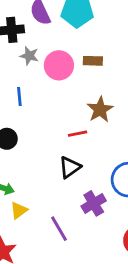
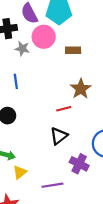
pink circle: (59, 65) -> (44, 37), moved
purple cross: (94, 203) -> (79, 164), turned -30
purple line: (59, 229) -> (52, 185), turned -66

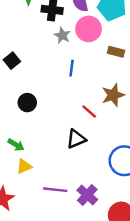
blue line: (16, 81) -> (72, 68), moved
red line: (64, 109) -> (89, 111), turned 40
purple cross: (79, 164) -> (87, 195), moved

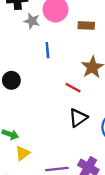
black circle: (27, 103) -> (11, 80), moved
black triangle: (76, 139) -> (78, 118), moved

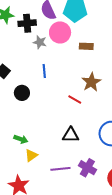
blue line: (47, 50) -> (44, 71), moved
black triangle: (78, 118) -> (71, 135), moved, turned 36

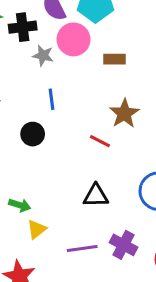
black circle: (22, 93) -> (33, 134), moved

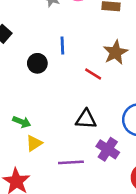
blue line: (52, 99) -> (62, 46), moved
purple cross: (123, 245) -> (108, 149), moved

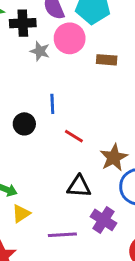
brown star: (115, 52) -> (114, 158), moved
red line: (93, 74) -> (74, 136), moved

